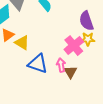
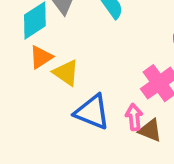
brown triangle: (70, 72) -> (150, 130), turned -40

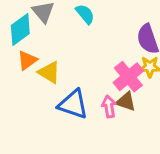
brown triangle: (150, 130) -> (126, 102), moved

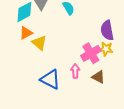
brown triangle: (126, 102) -> (98, 77), moved
blue triangle: (73, 104) -> (50, 79), moved

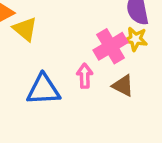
blue triangle: (50, 79) -> (43, 90), turned -30

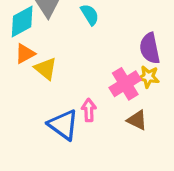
pink arrow: (85, 76) -> (89, 110), moved
blue triangle: (43, 90) -> (63, 125), turned 40

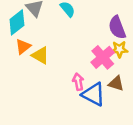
blue triangle: (63, 125) -> (93, 94), moved

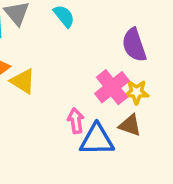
yellow star: (119, 49) -> (137, 92), moved
blue triangle: (93, 94) -> (97, 140), turned -30

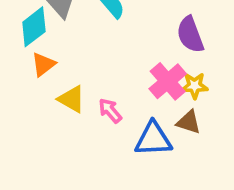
yellow triangle: (23, 81) -> (72, 99), moved
pink arrow: (76, 121) -> (110, 111), moved, turned -30

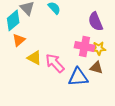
pink cross: (168, 81) -> (85, 47), turned -36
pink arrow: (110, 111) -> (55, 63), size x1.5

